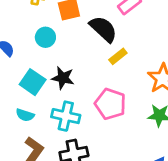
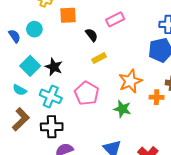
black semicircle: (103, 29) -> (92, 35), size x0.6
cyan circle: (45, 37) -> (34, 29), moved

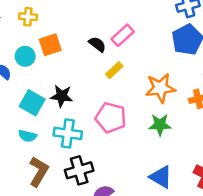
orange square: (68, 15) -> (50, 45), moved
pink rectangle: (115, 19) -> (123, 35), moved
orange star: (130, 81) -> (160, 88), turned 30

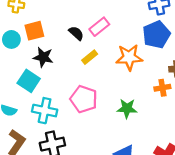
orange star: (160, 88) -> (129, 57), moved
black star: (62, 96) -> (43, 57), moved
cyan square: (32, 103) -> (29, 81), moved

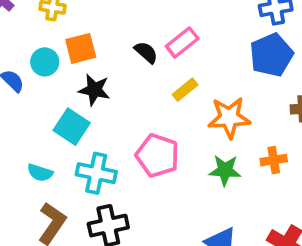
yellow rectangle: (90, 57) -> (185, 90), moved
orange star: (129, 57) -> (229, 118), moved
orange cross: (162, 88) -> (274, 160), moved

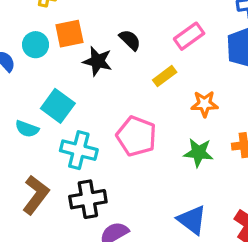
pink rectangle: (182, 42) -> (189, 36), moved
black star: (94, 90) -> (98, 61), moved
orange star: (229, 118) -> (204, 104), size x0.7
cyan semicircle: (40, 173) -> (27, 129), moved

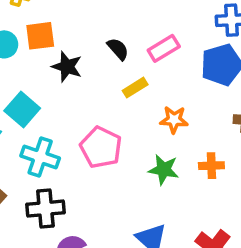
black semicircle: (130, 40) -> (118, 49), moved

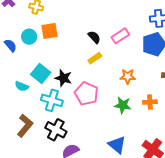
black star: (67, 67) -> (63, 78), moved
yellow rectangle: (135, 88) -> (95, 58), moved
black cross: (45, 209) -> (56, 130), turned 35

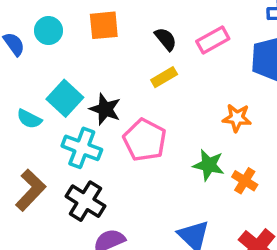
orange square: (50, 31) -> (104, 25), moved
orange star: (128, 76) -> (237, 118), moved
orange cross: (150, 102) -> (245, 181), moved, turned 32

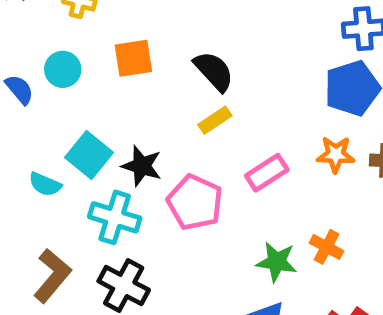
black semicircle: (166, 39) -> (214, 71), size x1.4
pink rectangle: (213, 40) -> (267, 173), moved
orange star: (237, 118) -> (336, 155), moved
green star: (209, 165) -> (277, 262), moved

